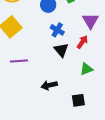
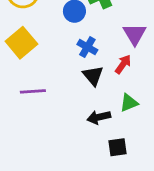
black arrow: (49, 85) -> (99, 117), moved

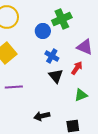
purple triangle: (135, 34) -> (85, 47), turned -36
black arrow: (99, 117) -> (42, 116), moved

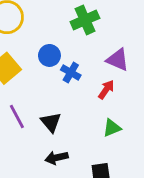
blue circle: (43, 31) -> (49, 55), moved
black triangle: (56, 76) -> (51, 122), moved
purple line: (14, 87) -> (17, 116), turned 66

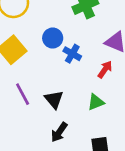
green triangle: (112, 128) -> (96, 102), moved
black arrow: (57, 158) -> (59, 132), turned -42

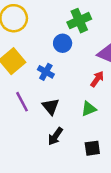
blue circle: (53, 38) -> (63, 43), moved
blue cross: (72, 54) -> (46, 72), moved

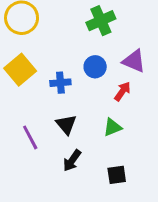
blue circle: (63, 43) -> (95, 67), moved
blue cross: (46, 72) -> (60, 83), turned -35
purple line: (22, 102) -> (30, 137), moved

